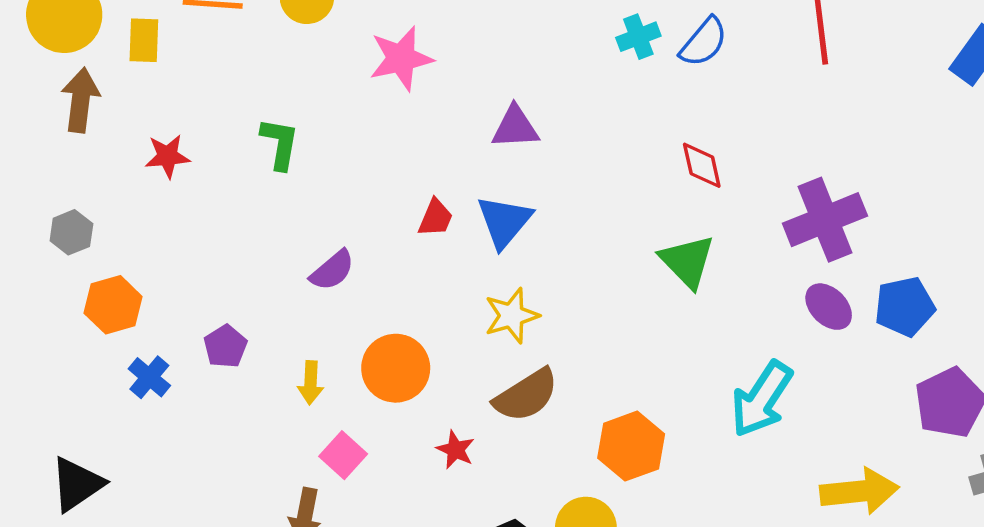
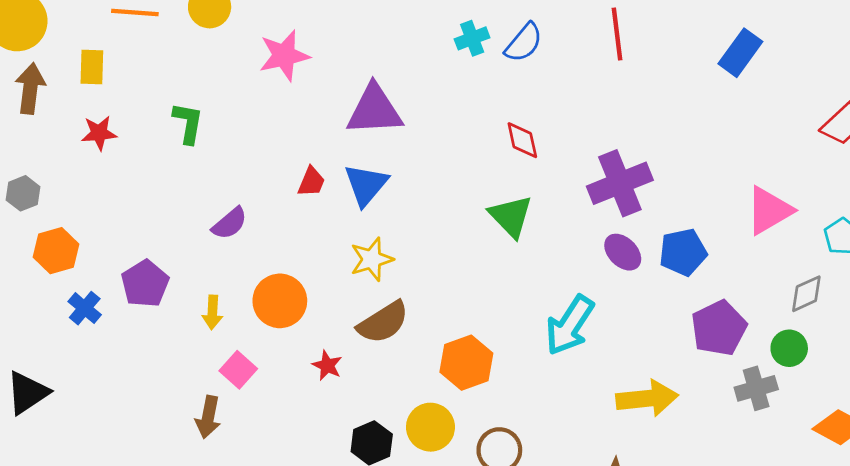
yellow rectangle: (144, 40) -> (92, 67), moved
purple triangle: (515, 127) -> (375, 110), size x1.5
purple pentagon: (225, 346) -> (145, 284), size x1.4

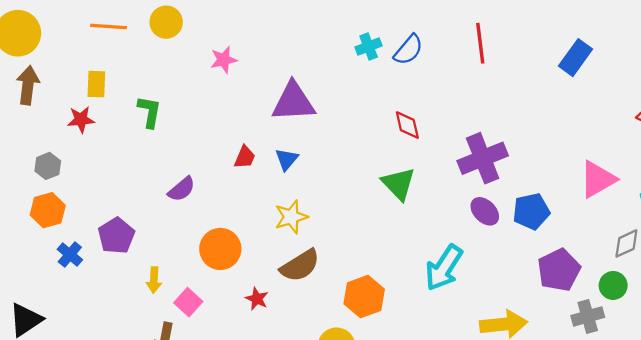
pink star: (284, 56) -> (224, 60), size x0.7
yellow rectangle: (92, 67) -> (96, 84), moved
blue triangle: (366, 185) -> (287, 159), size x0.7
gray hexagon: (23, 193) -> (48, 166), moved
yellow arrow: (212, 312) -> (154, 280), moved

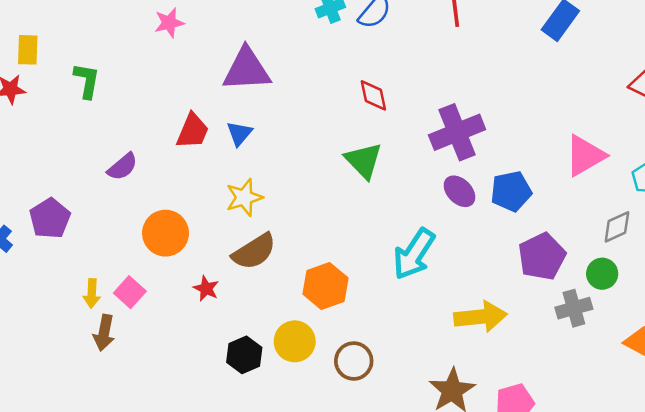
red trapezoid: (245, 157) -> (193, 131), size x1.4
yellow arrow: (154, 280) -> (92, 293), moved

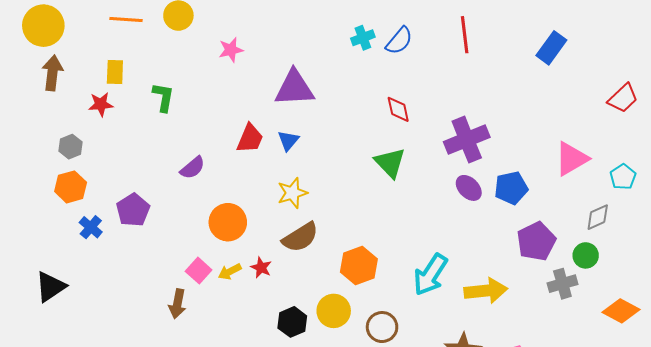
cyan arrow: (414, 254) -> (430, 275), moved
yellow arrow: (92, 293) -> (230, 272), moved, turned 60

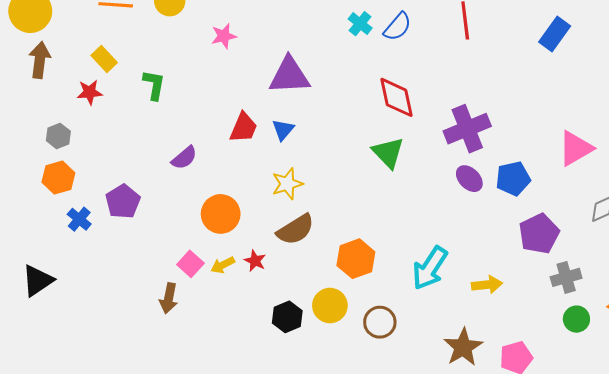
cyan cross: (363, 38) -> (360, 24), turned -30
yellow rectangle: (115, 72) -> (104, 59), turned -45
red diamond: (398, 109) -> (396, 97), size x1.5
green circle: (586, 255) -> (576, 319), moved
yellow arrow: (486, 291) -> (487, 285), size x0.7

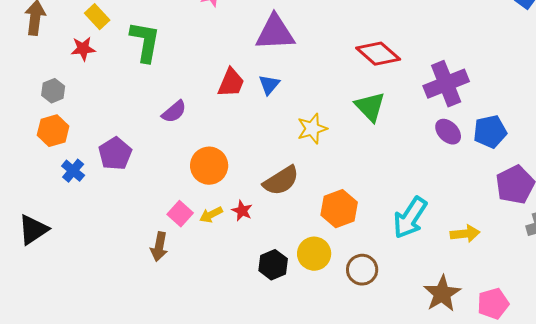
green L-shape: (154, 85) -> (145, 42), size x1.4
red diamond: (396, 97) -> (378, 54), turned -36
yellow star: (287, 184) -> (312, 129), moved

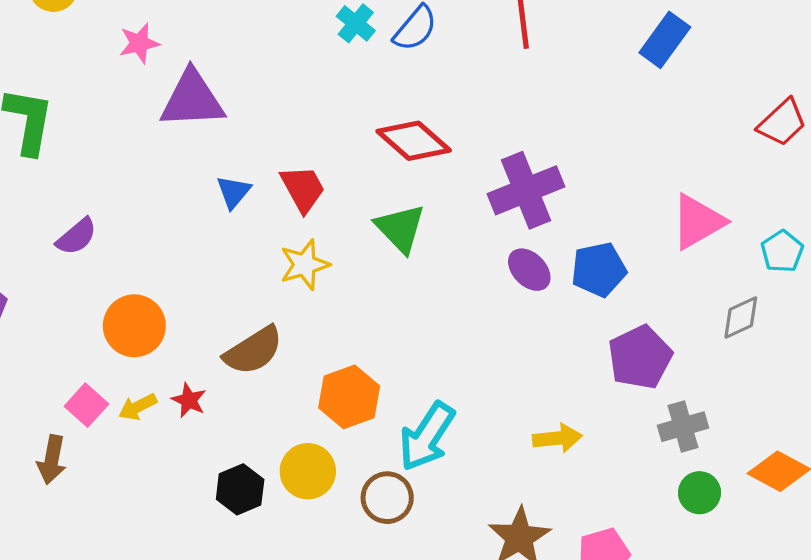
purple triangle: (275, 33) -> (192, 99), moved
red trapezoid: (231, 83) -> (303, 189), moved, turned -52
cyan arrow: (410, 218) -> (427, 437), moved

